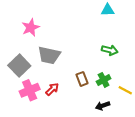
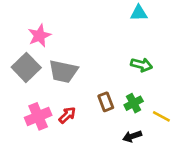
gray square: (19, 66) -> (26, 67), moved

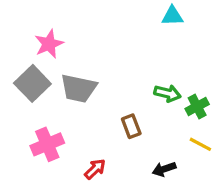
green arrow: (141, 65) -> (167, 93), moved
green cross: (134, 103) -> (197, 106), moved
red arrow: (67, 115) -> (95, 169), moved

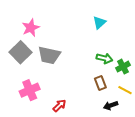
cyan triangle: (172, 16) -> (99, 23), moved, turned -40
brown rectangle: (131, 126) -> (100, 83), moved
black arrow: (164, 169) -> (111, 106), moved

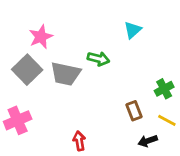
green arrow: (104, 58) -> (98, 59), moved
pink cross: (30, 90) -> (18, 120), moved
red arrow: (59, 106) -> (79, 141), turned -56

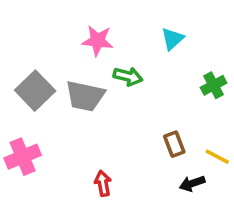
pink star: (41, 37) -> (98, 41), moved, turned 30
green cross: (164, 89) -> (214, 85), moved

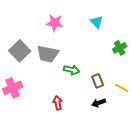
cyan triangle: (173, 39) -> (97, 22), turned -32
green arrow: (128, 76) -> (72, 70), moved
black arrow: (192, 183) -> (99, 103), moved

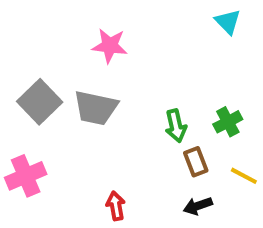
cyan triangle: (97, 22) -> (228, 22), moved
green cross: (120, 48) -> (228, 122), moved
green arrow: (72, 70) -> (176, 126), moved, turned 63

